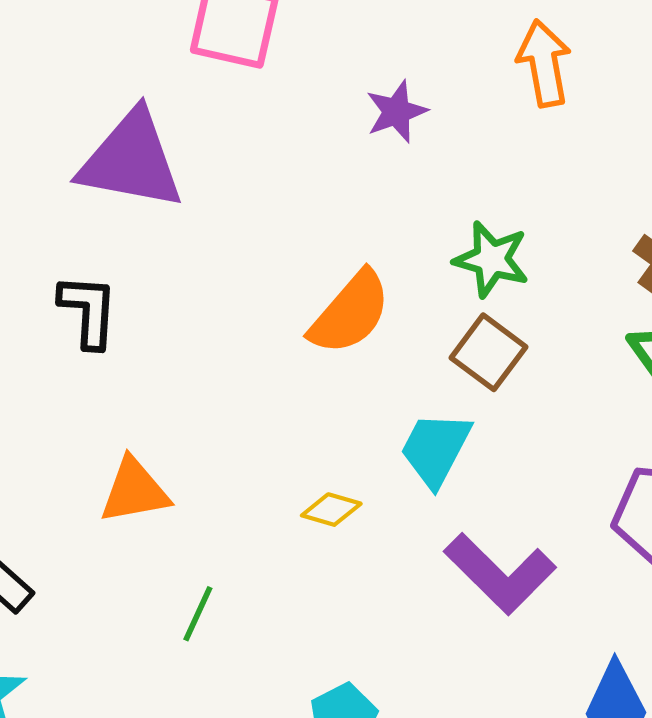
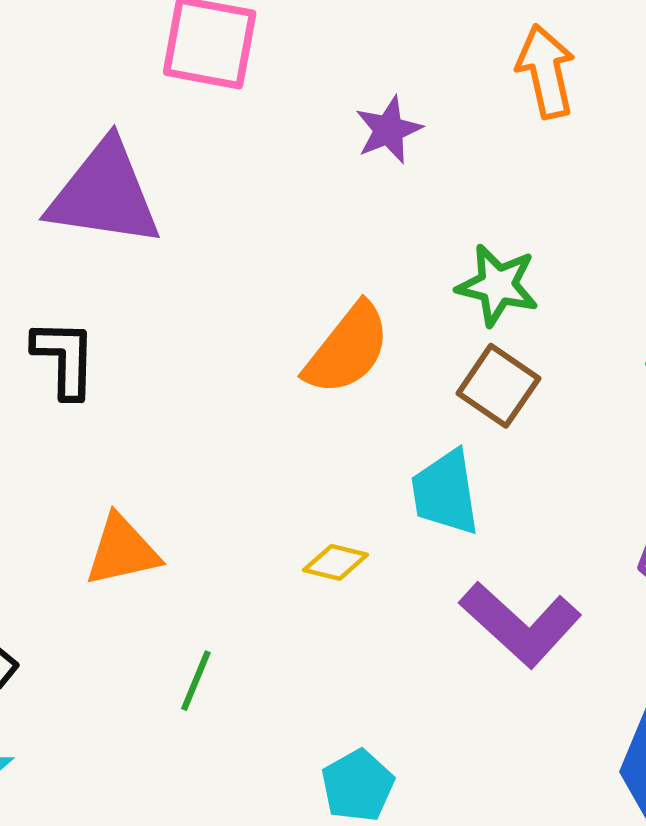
cyan trapezoid: (435, 449) -> (445, 492), turned -34

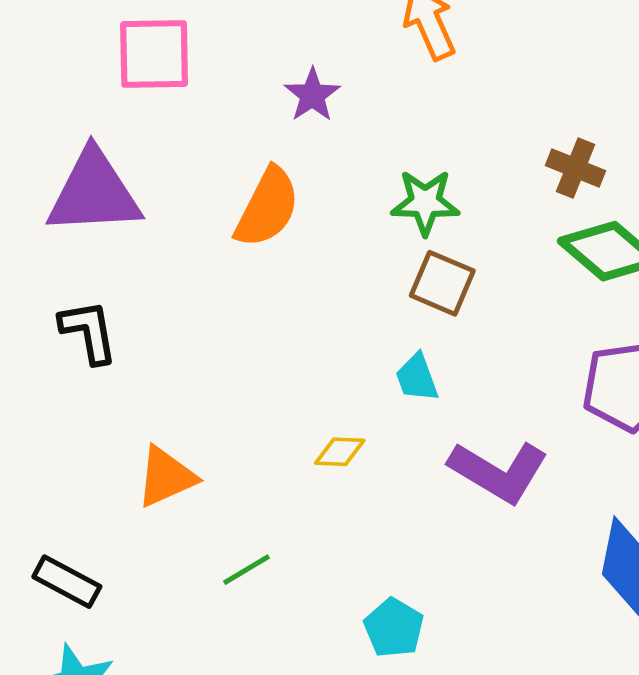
orange semicircle: (347, 349) -> (267, 207), moved
cyan trapezoid: (445, 492) -> (417, 378), size x0.7
green line: (196, 681) -> (247, 570), turned 48

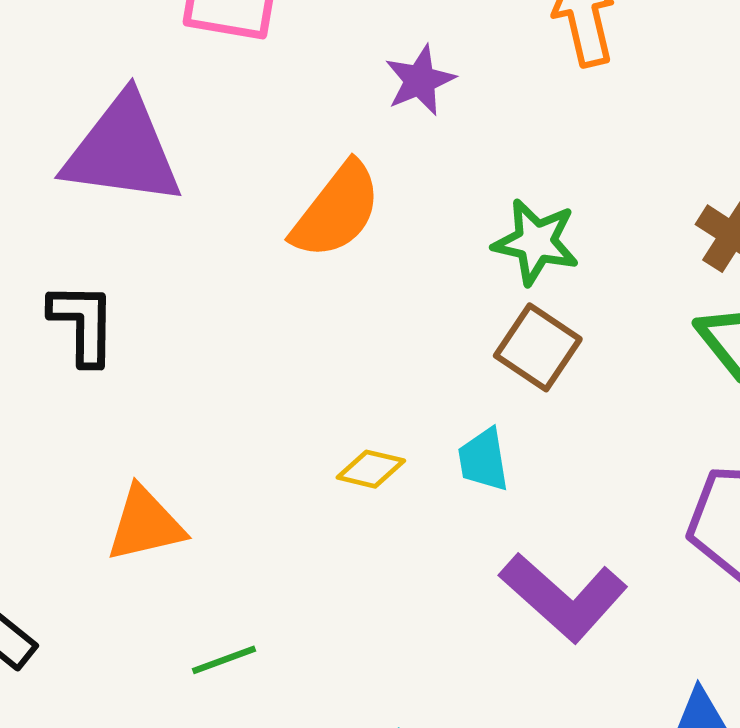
yellow diamond: (340, 452) -> (371, 469), moved

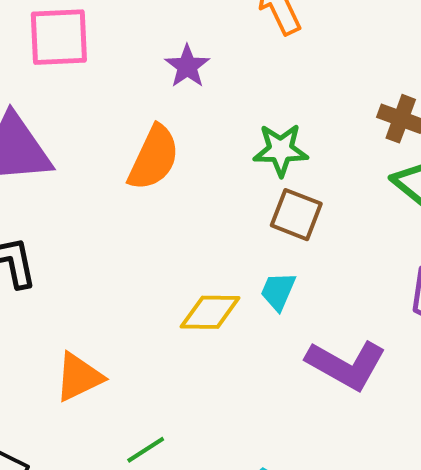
cyan trapezoid: (483, 460) -> (278, 291), turned 45
yellow diamond: (371, 469) -> (210, 312), size x1.5

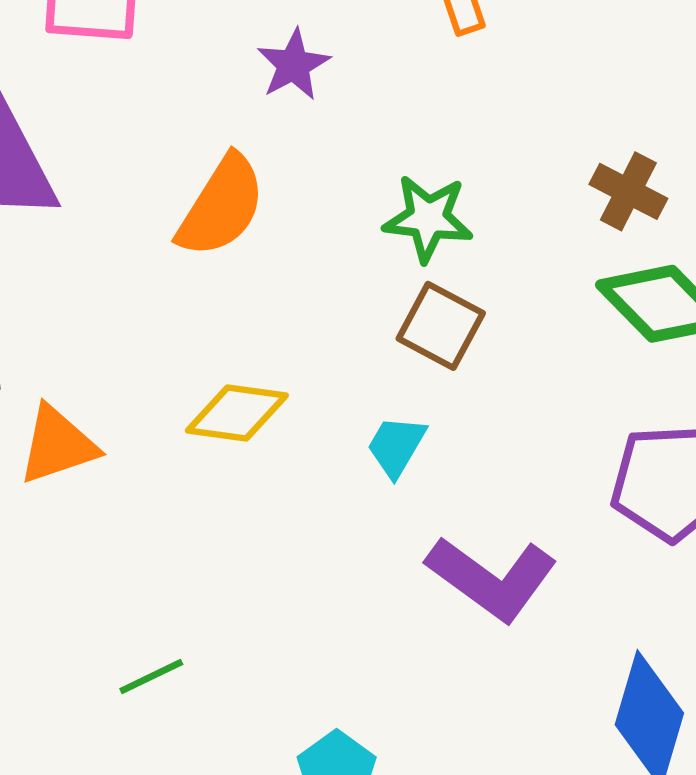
yellow diamond: (210, 312) -> (237, 413), moved
orange triangle: (79, 377) -> (58, 445), moved

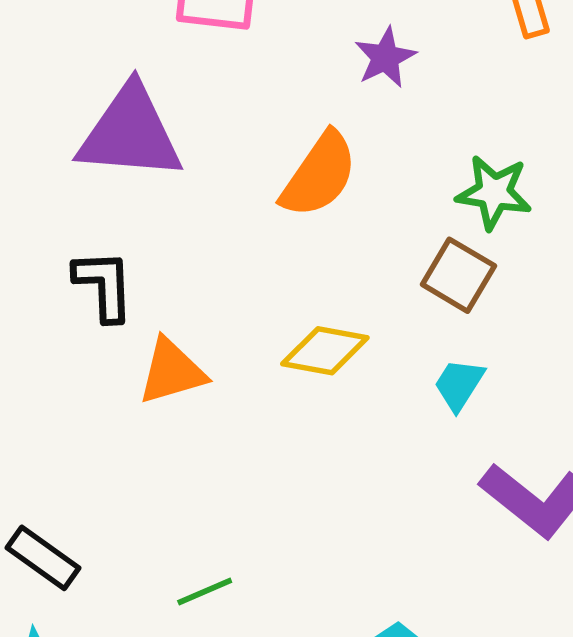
brown square: (441, 326) -> (458, 275), moved
green line: (151, 676) -> (205, 592), moved

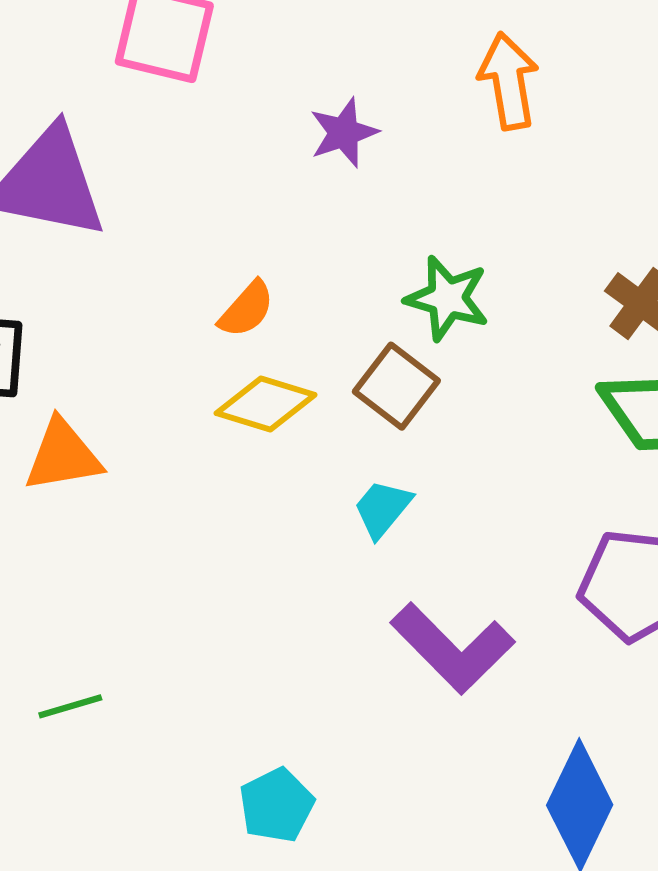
orange semicircle: (319, 175) -> (247, 309), moved, size x0.6
yellow diamond: (325, 351) -> (266, 404), moved

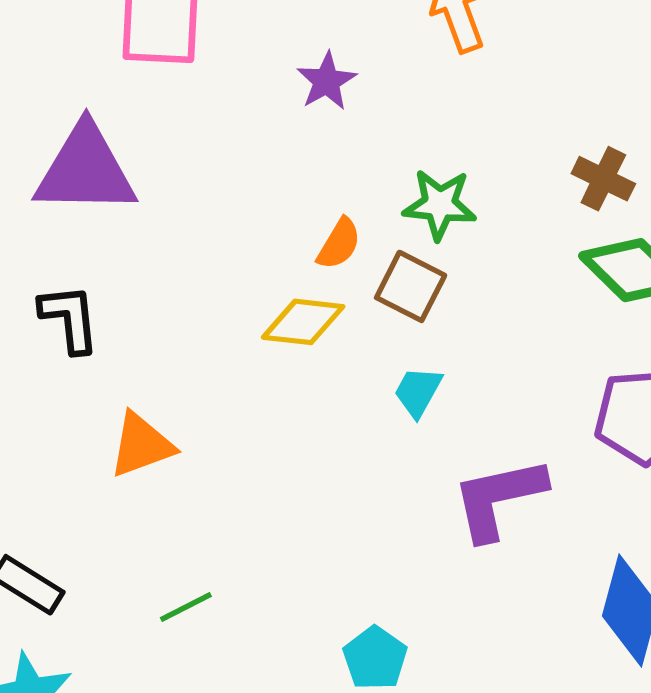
orange semicircle: (247, 309) -> (339, 244), moved
orange triangle: (63, 456) -> (141, 445), moved
purple L-shape: (453, 648) -> (499, 498), turned 133

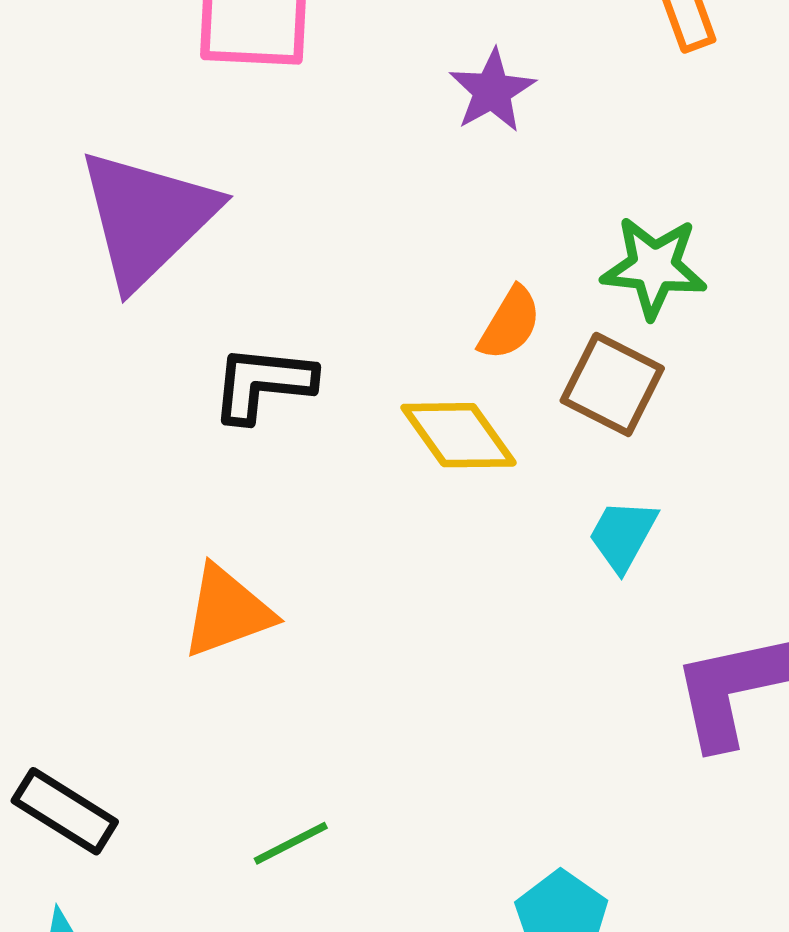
purple triangle: (85, 170) -> (147, 218), turned -45
black L-shape: (70, 318) -> (263, 384), moved, turned -78
yellow diamond: (303, 322) -> (459, 435), turned 48

